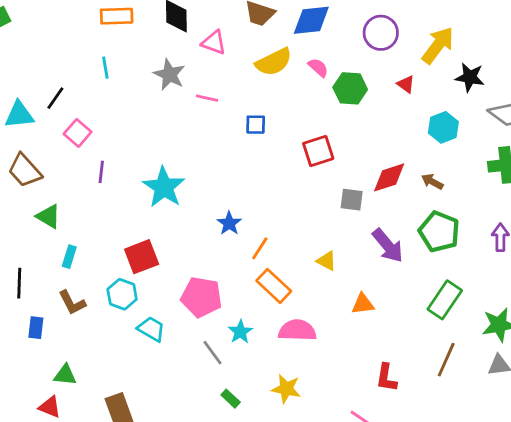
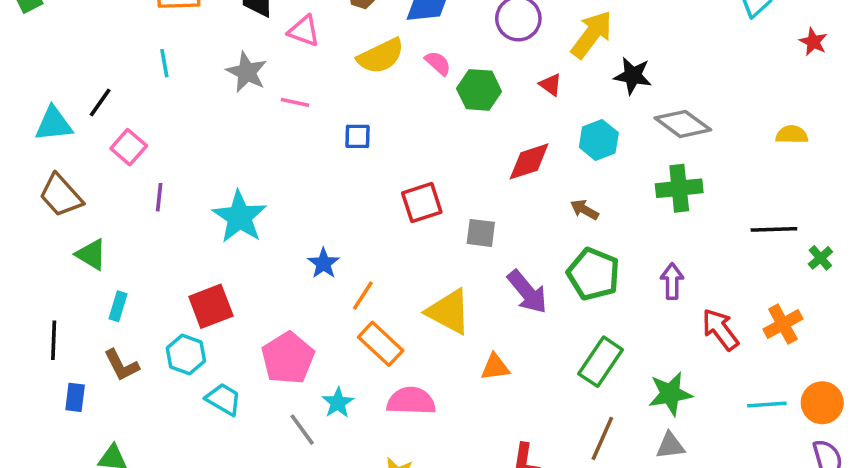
red square: (318, 151) -> (422, 203), moved
red diamond: (389, 177) -> (529, 161), moved
yellow triangle: (327, 261) -> (449, 312), size x1.8
pink pentagon: (201, 297) -> (288, 358), turned 30

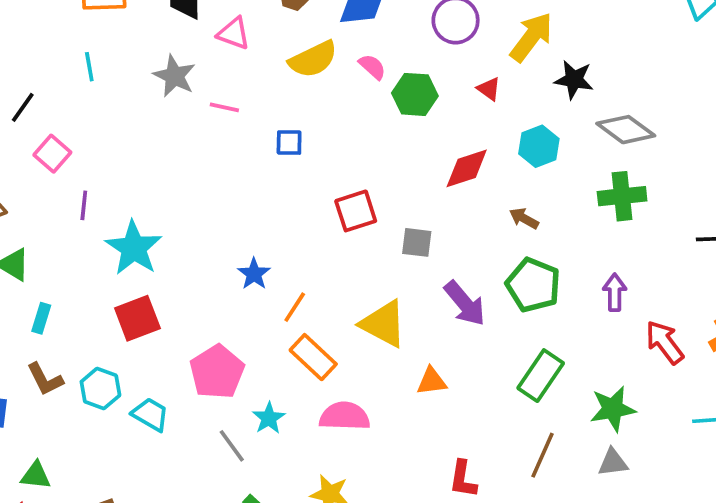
cyan star: (240, 217) -> (134, 248), moved
cyan hexagon: (186, 354) -> (100, 389), moved

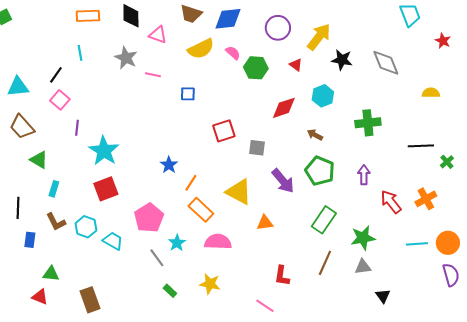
black line: (23, 107) -> (56, 75), moved
gray diamond: (626, 130) -> (386, 63), moved, turned 32

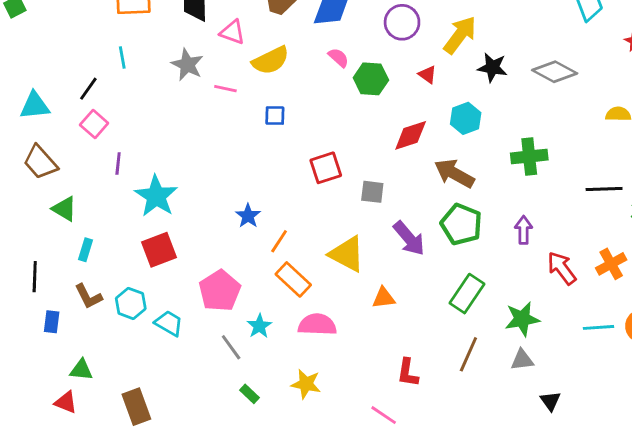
yellow semicircle: (201, 49) -> (271, 60), moved
gray diamond: (386, 63) -> (555, 72), turned -40
brown arrow: (315, 135) -> (454, 173), size x1.8

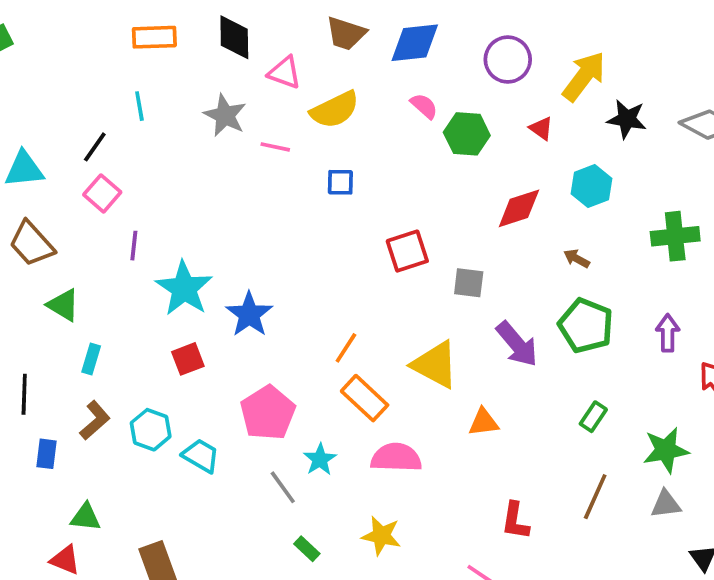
brown arrow: (454, 173) -> (577, 259), size x0.5
blue star: (248, 216) -> (249, 314), moved, size x1.4
red square: (159, 250) -> (188, 359), size x0.7
green rectangle: (467, 294) -> (593, 417), size x0.6
brown L-shape: (88, 296) -> (95, 420), turned -104

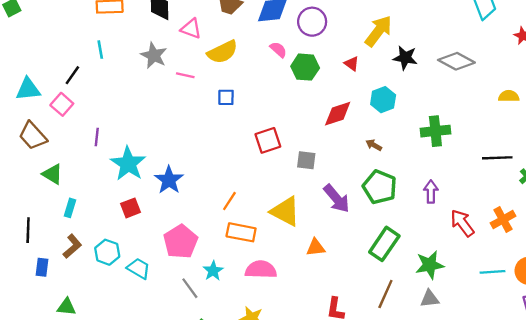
purple circle: (508, 60) -> (312, 22), moved
pink square: (102, 193) -> (62, 104), moved
orange rectangle: (365, 398) -> (241, 232), turned -32
green rectangle: (593, 417) -> (384, 244), size x1.8

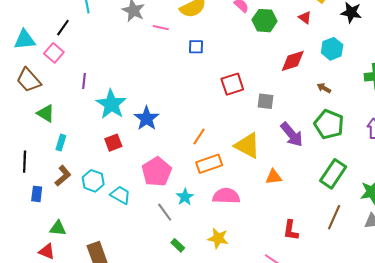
orange rectangle: (241, 232) -> (209, 164), turned -30

